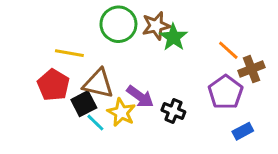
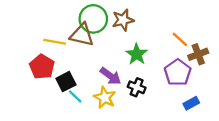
green star: (173, 37) -> (137, 54), moved
brown triangle: (98, 84) -> (82, 35), moved
yellow star: (121, 112) -> (105, 98), moved

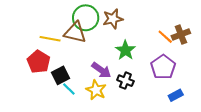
brown cross: (198, 54) -> (181, 35), moved

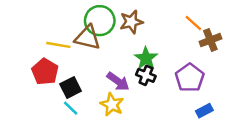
orange line: (165, 37) -> (193, 23), moved
black cross: (125, 81) -> (146, 75), moved
cyan line: (69, 89) -> (71, 108), moved

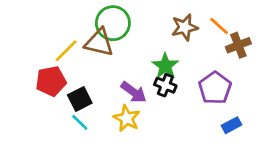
brown star: (131, 22) -> (185, 27), moved
yellow line: (58, 45) -> (66, 51), turned -55
red pentagon: (45, 72) -> (51, 81), turned 30

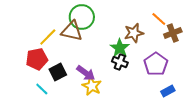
brown star: (185, 27) -> (134, 33), moved
purple arrow: (134, 92) -> (86, 73), moved
cyan line: (80, 122) -> (42, 89), moved

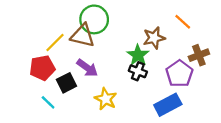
brown cross: (173, 33) -> (199, 55), moved
purple arrow: (86, 73) -> (87, 68), moved
blue rectangle: (168, 91) -> (168, 105), moved, size x1.6

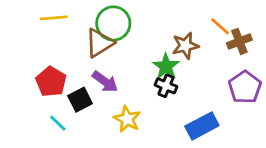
brown triangle: (83, 36) -> (99, 43), turned -45
yellow line: (55, 42) -> (54, 18), moved, turned 40
brown cross: (199, 55) -> (239, 41), moved
red pentagon: (42, 68) -> (51, 82), turned -30
purple pentagon: (179, 74) -> (245, 87), moved

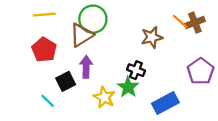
brown cross: (239, 41) -> (195, 23), moved
green star: (166, 66) -> (128, 87), moved
red pentagon: (51, 82) -> (44, 50), moved
purple arrow: (105, 82) -> (86, 67), turned -125

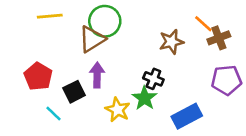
brown cross: (195, 23) -> (219, 38), moved
red pentagon: (44, 50) -> (38, 76), moved
purple pentagon: (201, 71) -> (227, 80), turned 30

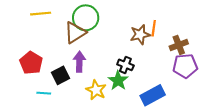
orange line: (203, 24) -> (154, 28), moved, turned 56
brown cross: (219, 38) -> (179, 45), moved
cyan line: (54, 113) -> (44, 93), turned -40

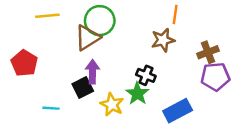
orange line: (154, 28) -> (175, 15), moved
red pentagon: (31, 63) -> (24, 63), moved
black square: (60, 75) -> (83, 88), moved

